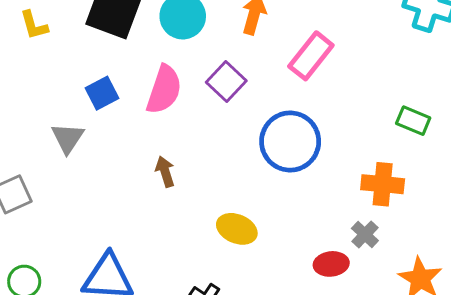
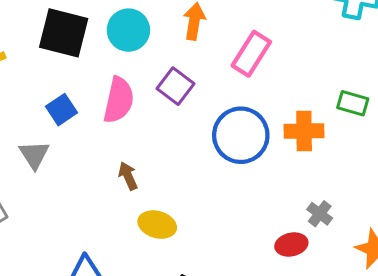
orange cross: (383, 184) -> (304, 131), moved
yellow ellipse: (237, 229) -> (157, 225), moved

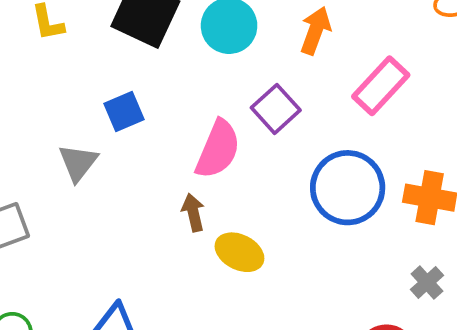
pink semicircle: (119, 100) -> (218, 149), moved
gray cross: (320, 214) -> (427, 282), moved
yellow ellipse: (157, 225) -> (239, 252), moved

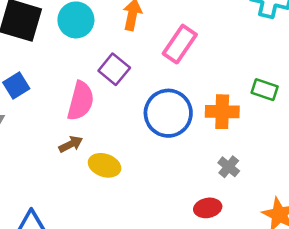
brown arrow: (193, 213) -> (71, 144), turned 85

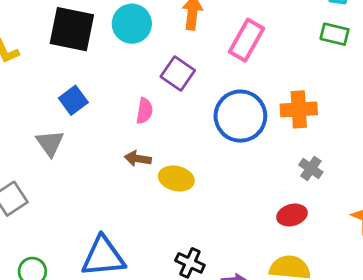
green rectangle: (265, 90) -> (335, 34), moved
pink semicircle: (81, 101) -> (144, 111), size x0.6
brown arrow: (71, 144) -> (138, 159), turned -140

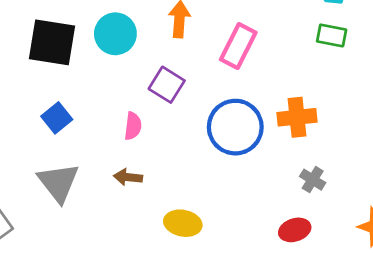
gray triangle: (50, 143) -> (58, 182), moved, size x1.4
yellow ellipse: (176, 178) -> (183, 223), moved

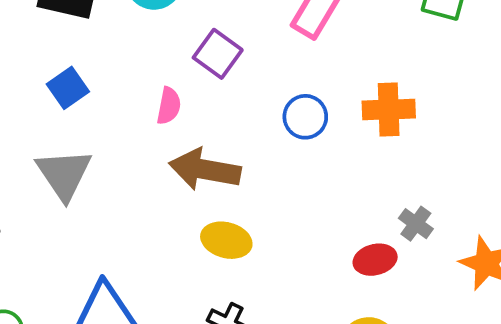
blue circle: (235, 127) -> (305, 117), size x0.6
brown arrow: (128, 177) -> (205, 169), moved, size x1.8
gray cross: (313, 180) -> (416, 224), moved

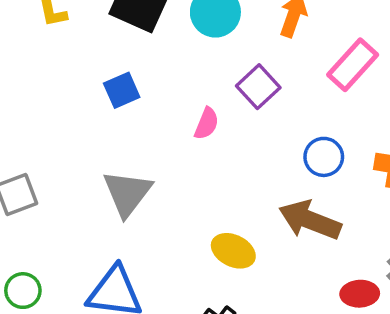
brown arrow: (205, 169) -> (310, 220), moved
gray triangle: (64, 174) -> (127, 193), moved

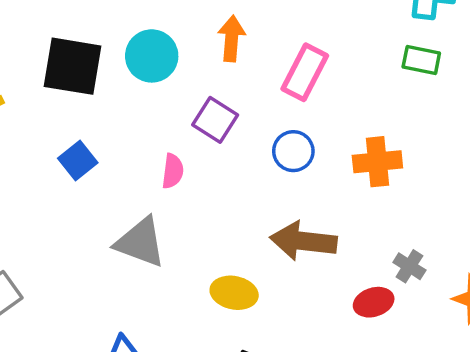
blue circle: (324, 157) -> (293, 151), moved
gray triangle: (127, 193) -> (140, 242), moved, turned -32

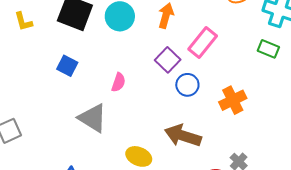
purple square: (215, 120) -> (168, 60), moved
blue square: (78, 160) -> (67, 66), turned -35
orange cross: (377, 162) -> (233, 100), turned -32

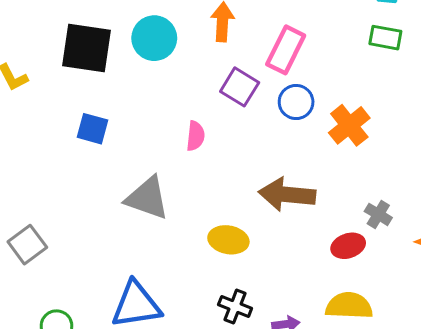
pink semicircle: (118, 82) -> (195, 136), moved
blue circle: (187, 85) -> (296, 102), moved

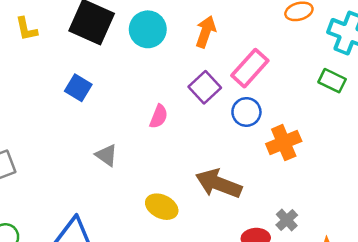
gray triangle: (147, 198) -> (106, 155), size x0.6

